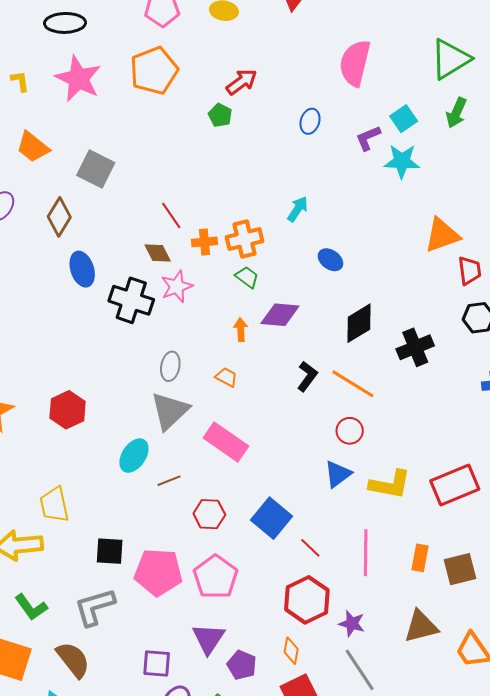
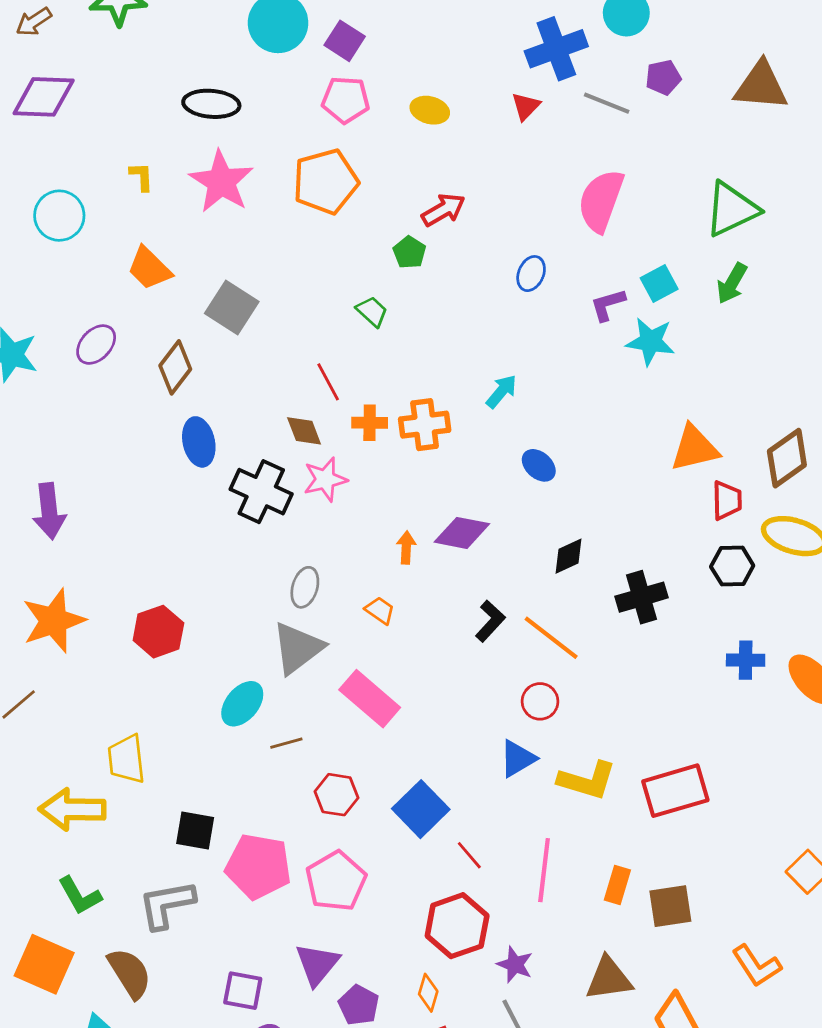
green trapezoid: (247, 277) -> (372, 311), moved
black diamond: (359, 323) -> (568, 556), size x0.7

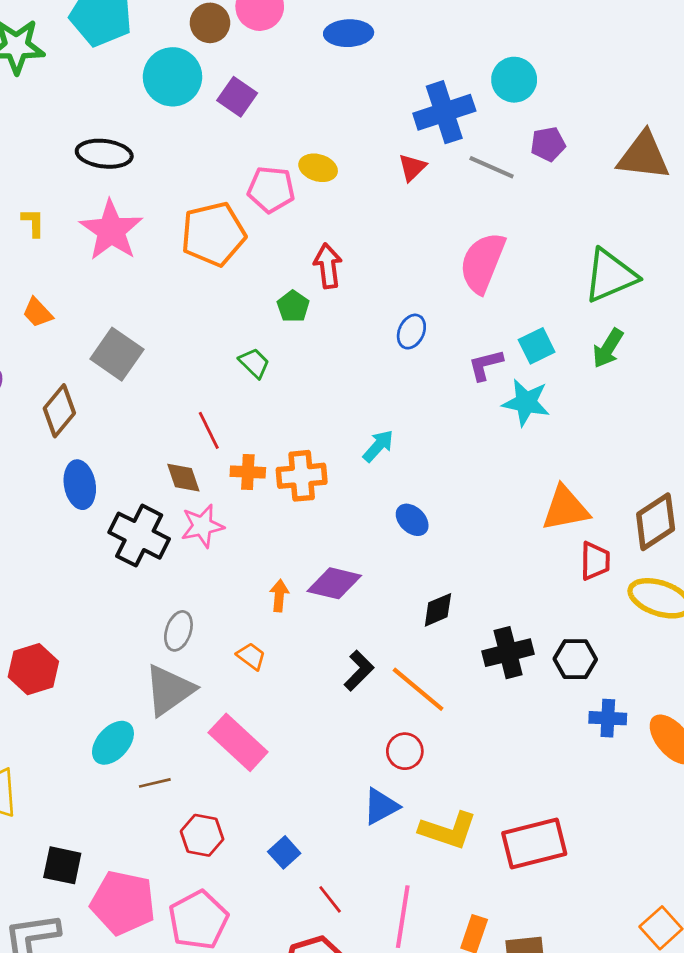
pink pentagon: (346, 100) -> (271, 189), moved
red arrow: (443, 210) -> (328, 266), turned -69
orange trapezoid: (149, 268) -> (37, 313), size x0.7
black hexagon: (732, 566) -> (575, 659), moved
blue square: (421, 809) -> (284, 852), size x0.6

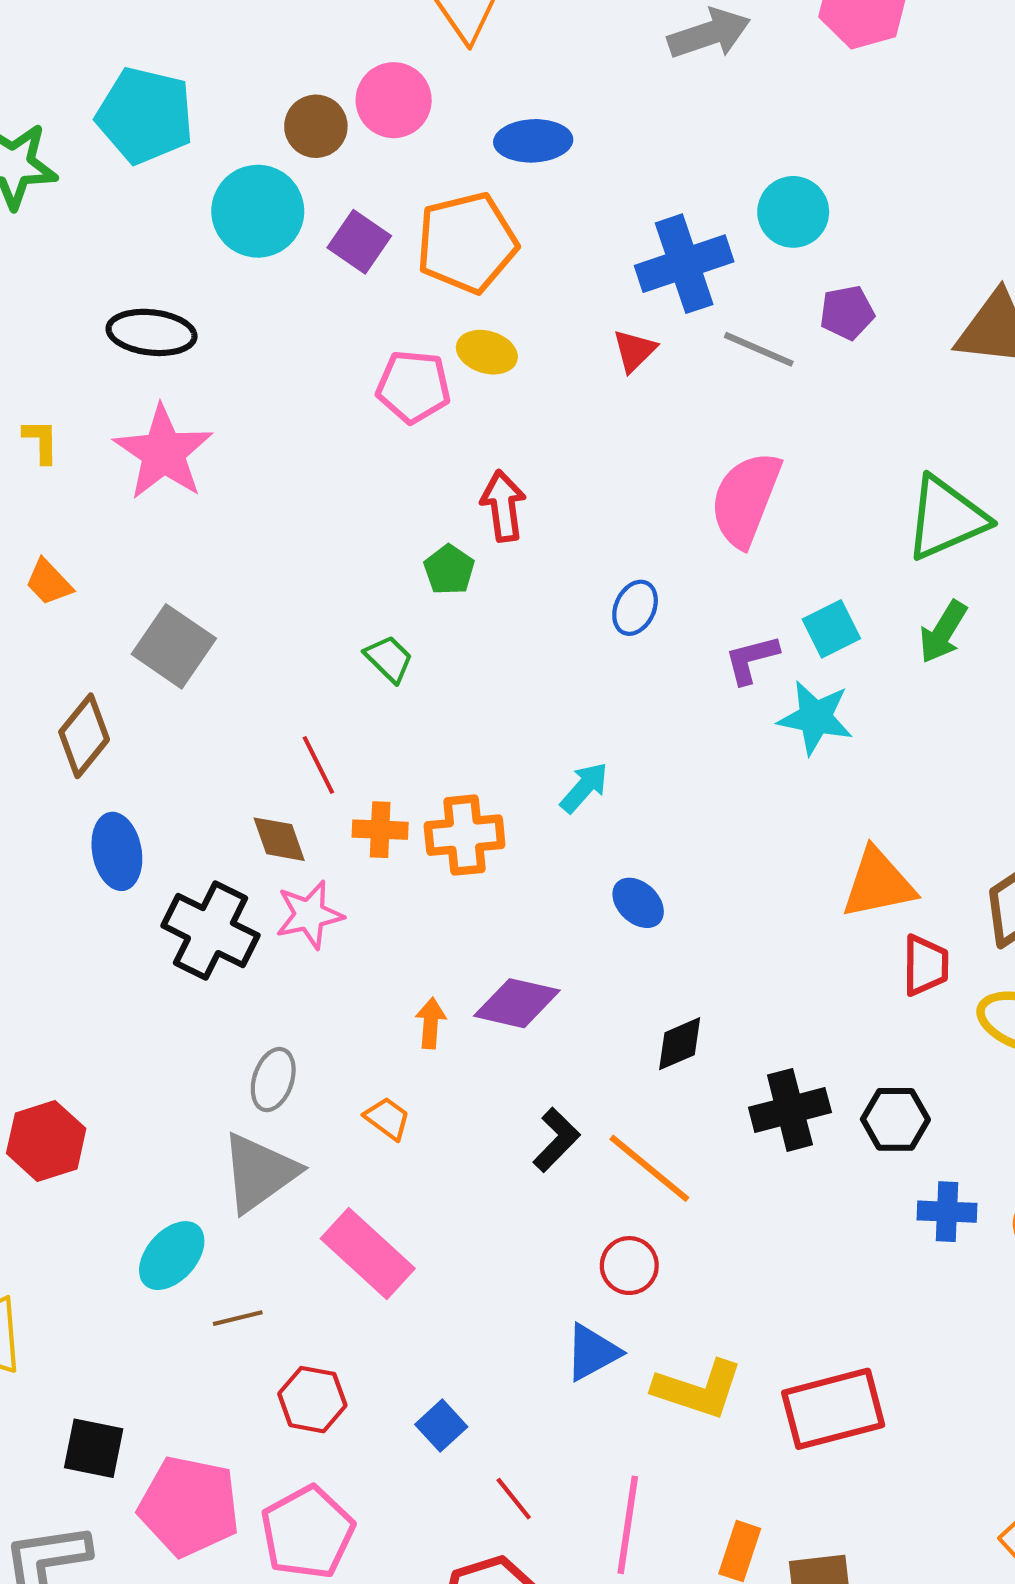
orange pentagon: (213, 234) -> (467, 243), moved

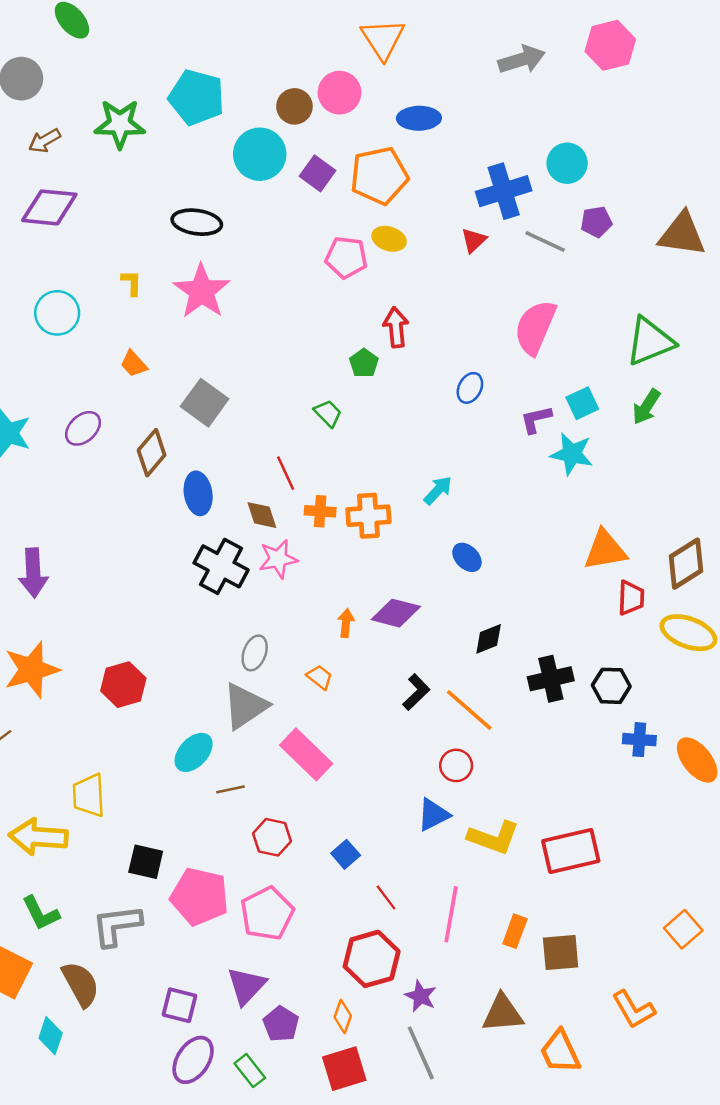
blue ellipse: (117, 851) -> (198, 493), moved

